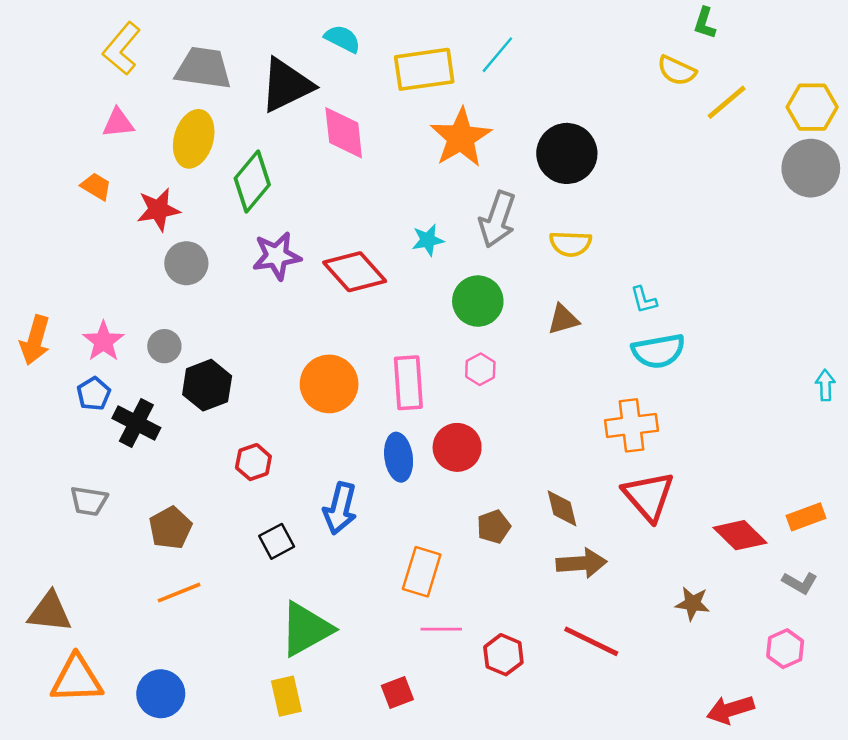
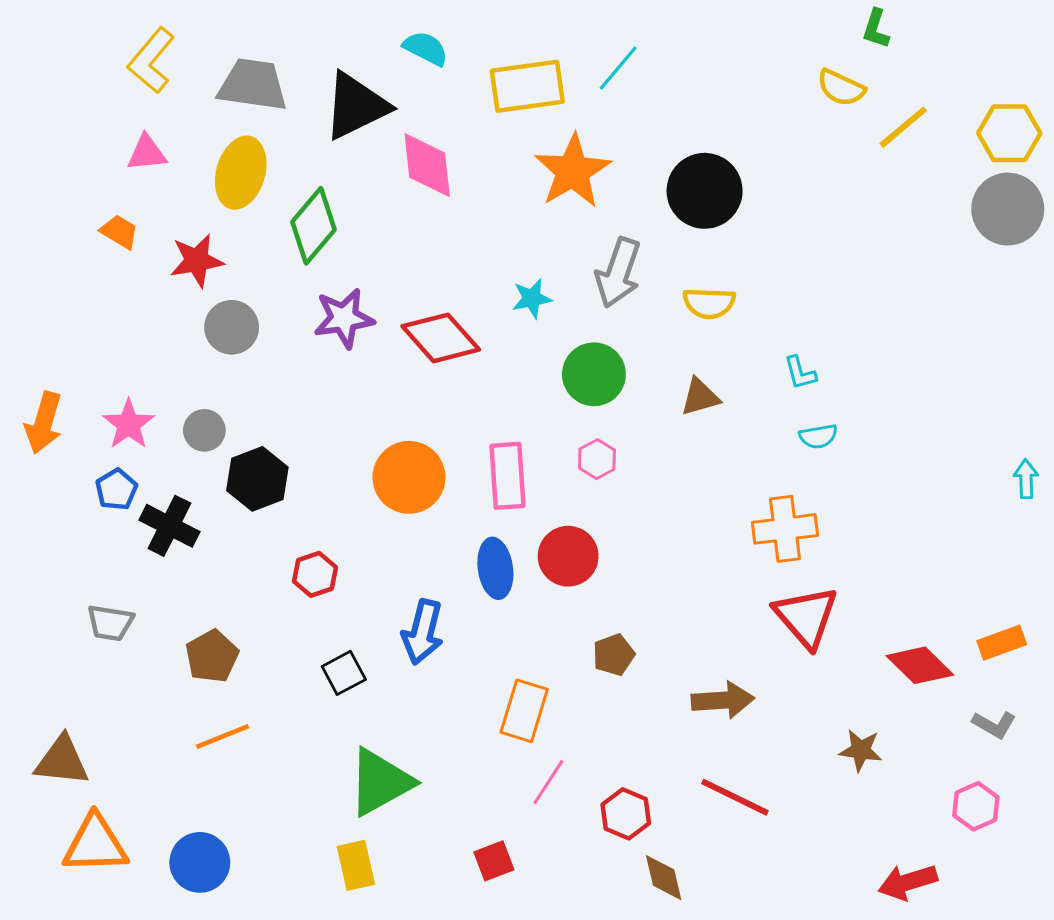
cyan semicircle: (658, 351) -> (818, 436), size x0.6
brown diamond: (562, 508) -> (664, 878), moved
pink line: (441, 629) -> (548, 782), turned -57

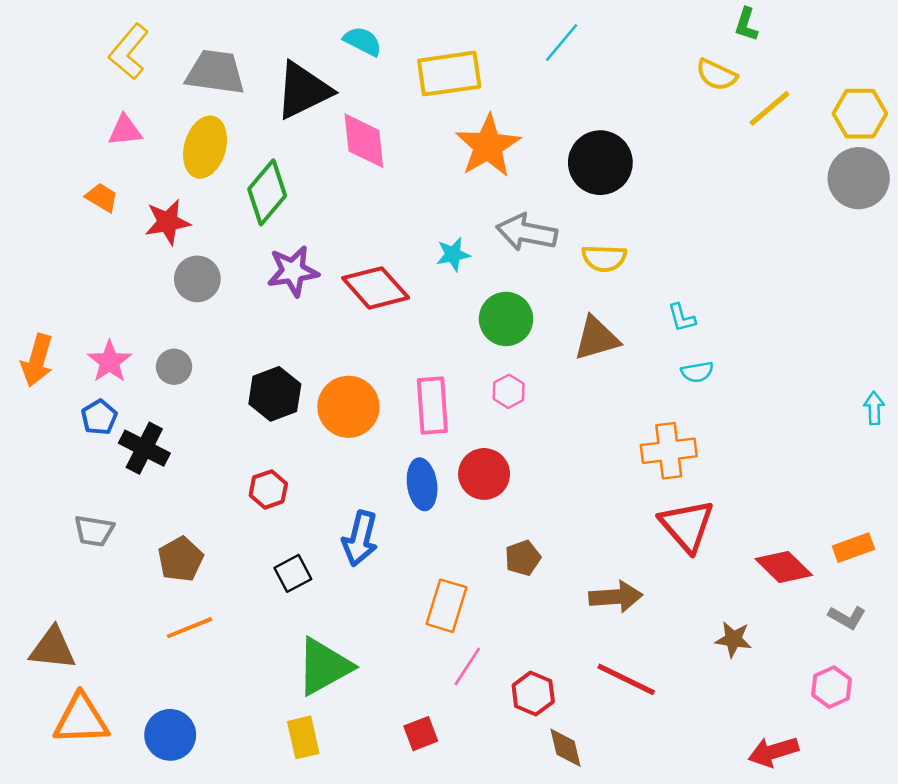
cyan line: (618, 68) -> (562, 43), moved
gray arrow: (618, 273) -> (527, 232), turned 82
brown triangle: (700, 397) -> (596, 338), size x1.4
black hexagon: (257, 479) -> (275, 394), moved

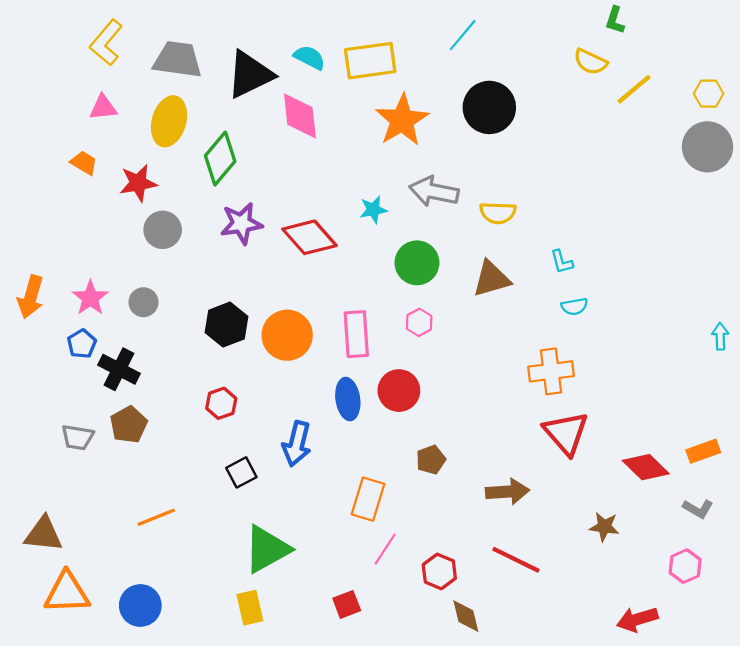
cyan semicircle: (363, 41) -> (309, 57), moved
yellow hexagon: (860, 114) -> (709, 94), size x0.7
black circle: (600, 163) -> (489, 107), moved
brown pentagon: (181, 559) -> (129, 425), moved

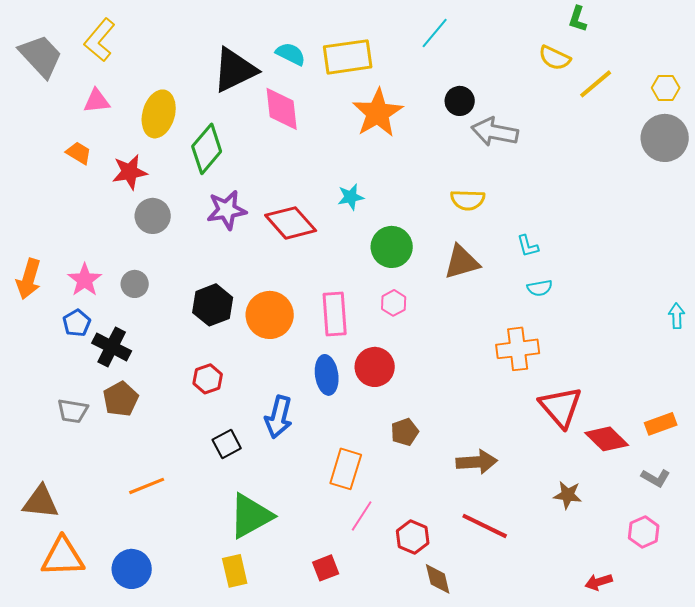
gray trapezoid: (178, 60) -> (41, 56), moved, turned 39
black circle: (489, 107) -> (460, 101), size x0.6
gray arrow: (434, 192) -> (495, 132), moved
red triangle: (566, 433) -> (561, 407), moved
red arrow: (637, 619) -> (599, 582), size x0.7

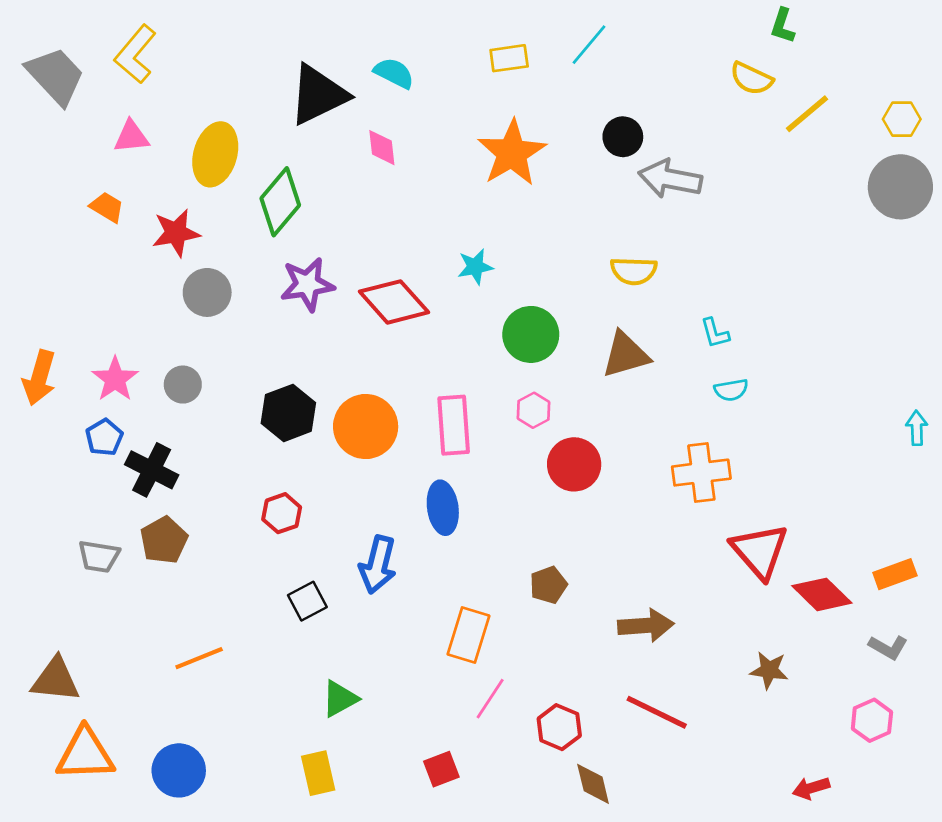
yellow rectangle: (348, 57) -> (509, 58), moved, size x0.6
pink diamond: (282, 109) -> (382, 148), size x0.6
red circle: (375, 367) -> (574, 464), moved
green triangle: (251, 516) -> (340, 699), size x0.6

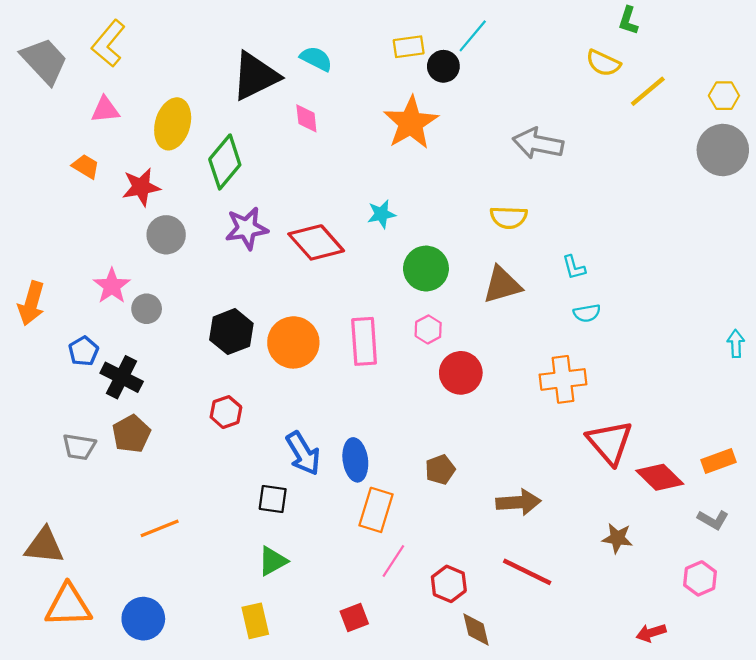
black circle: (623, 137) -> (443, 66), moved
pink star: (115, 379) -> (112, 286), moved
blue ellipse: (443, 508) -> (355, 460), moved
blue arrow: (378, 565) -> (303, 453), turned -45
black square: (307, 601) -> (273, 499), moved, turned 36

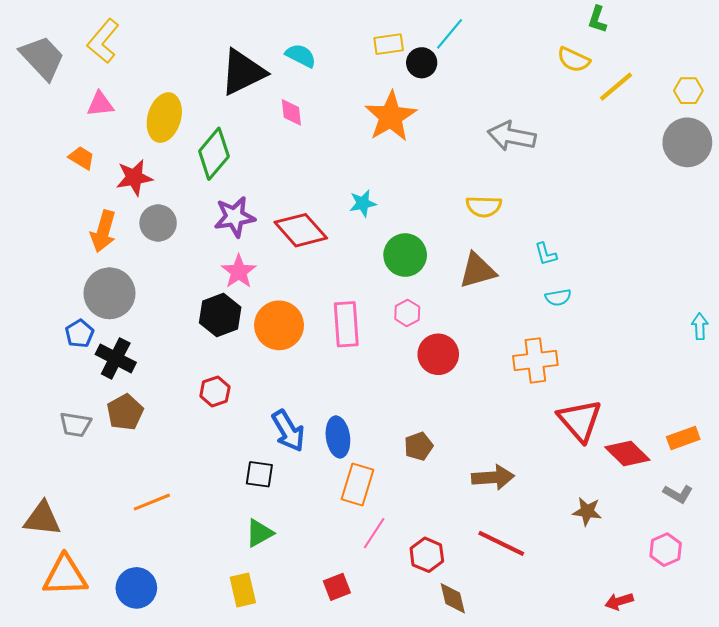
pink star: (112, 286) -> (239, 272), moved
orange arrow: (31, 303) -> (103, 231), moved
gray circle: (147, 309) -> (109, 293), moved, size x1.8

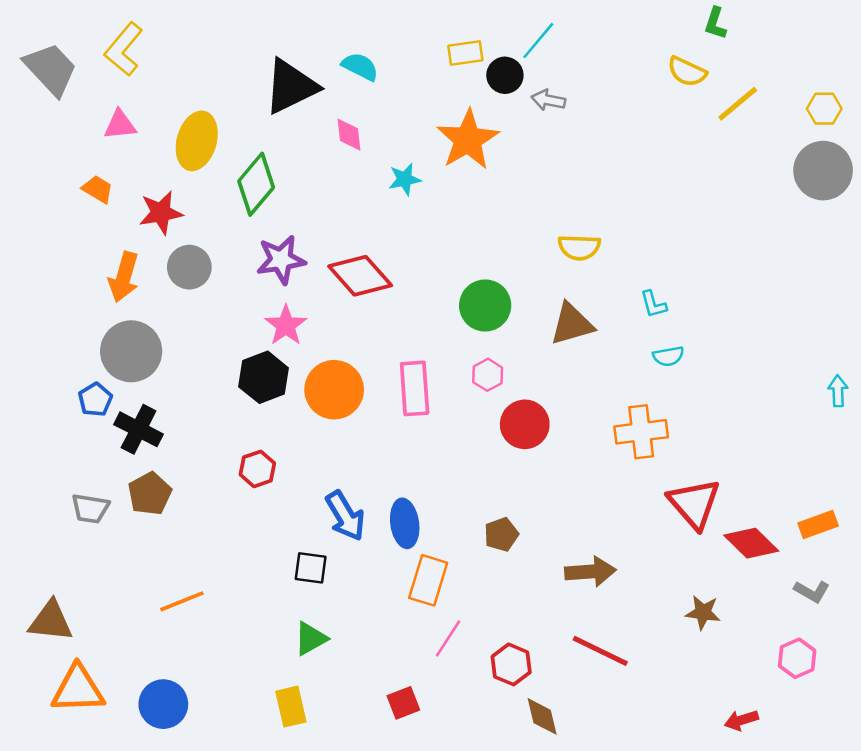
gray arrow: (512, 136) -> (548, 100), moved, size x0.6
cyan star: (363, 203) -> (405, 179), moved

